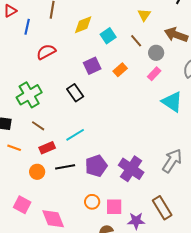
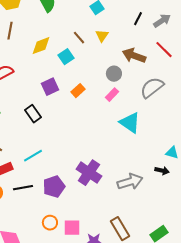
brown line: (136, 41) -> (79, 38), moved
gray arrow: (172, 161) -> (130, 182), turned 40
purple cross: (131, 169) -> (89, 173), moved

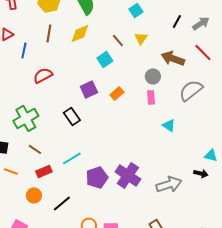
yellow diamond: (41, 46) -> (80, 33), moved
pink rectangle: (112, 95) -> (151, 97), turned -48
cyan triangle: (130, 123) -> (169, 125), size x0.6
purple pentagon: (54, 187) -> (97, 177), moved
black line: (23, 188) -> (62, 203), moved, turned -30

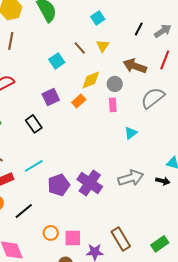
yellow diamond: (80, 33) -> (91, 80), moved
red line: (203, 52) -> (165, 60), turned 66
cyan square: (105, 59) -> (57, 61), moved
cyan triangle: (169, 125) -> (131, 133), turned 48
gray arrow: (169, 184) -> (131, 178), moved

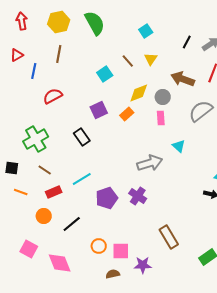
cyan triangle: (131, 133) -> (179, 146), turned -40
gray arrow: (131, 178) -> (150, 163), moved
purple cross: (90, 183) -> (138, 196), size x0.7
brown rectangle: (121, 239) -> (169, 237), moved

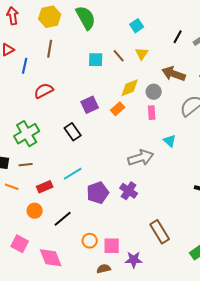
cyan square: (105, 74) -> (96, 60), moved, turned 35
brown line: (45, 170) -> (26, 165), moved, turned -40

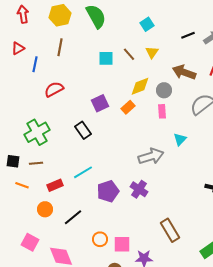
black line: (178, 37) -> (188, 35), turned 40
cyan triangle: (170, 141) -> (180, 139), turned 32

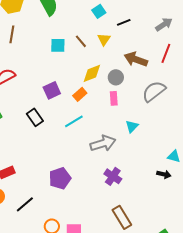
black line: (188, 35) -> (124, 22), moved
cyan line: (83, 172) -> (74, 121), moved
purple cross: (139, 189) -> (113, 176), moved

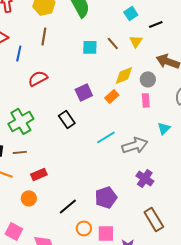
cyan line: (74, 121) -> (106, 137), moved
purple pentagon: (60, 178) -> (106, 197), moved
black line: (25, 204) -> (68, 206), moved

